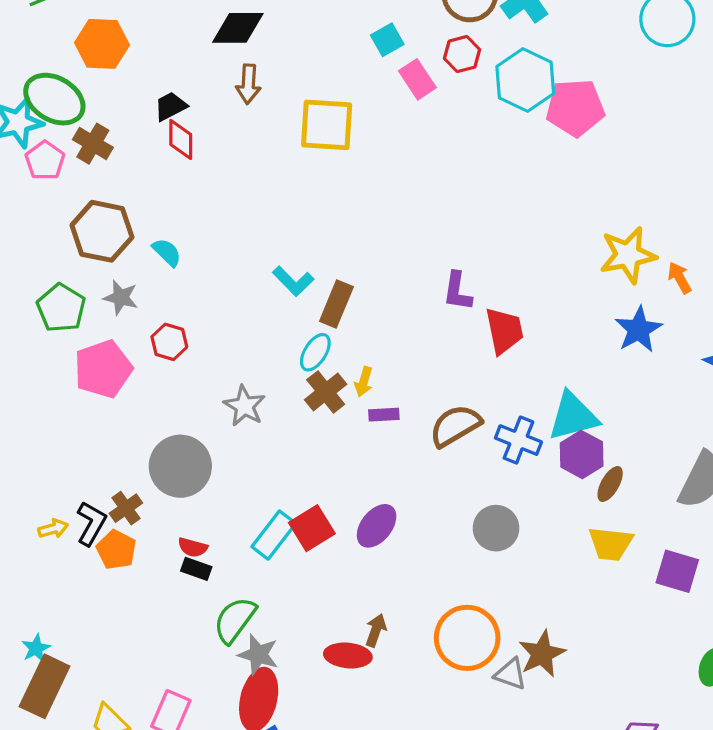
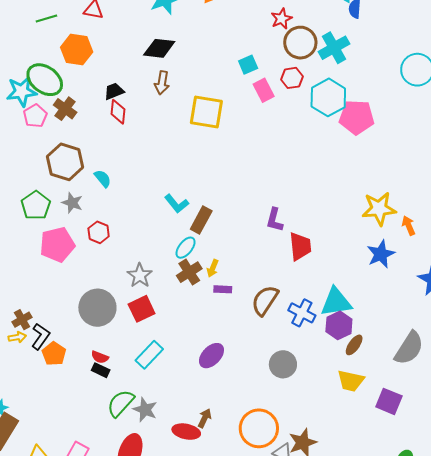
brown semicircle: (455, 426) -> (265, 300), turned -32
brown cross: (126, 508) -> (22, 320), moved
red square: (312, 528) -> (142, 309), moved
gray star: (258, 655) -> (145, 410), moved

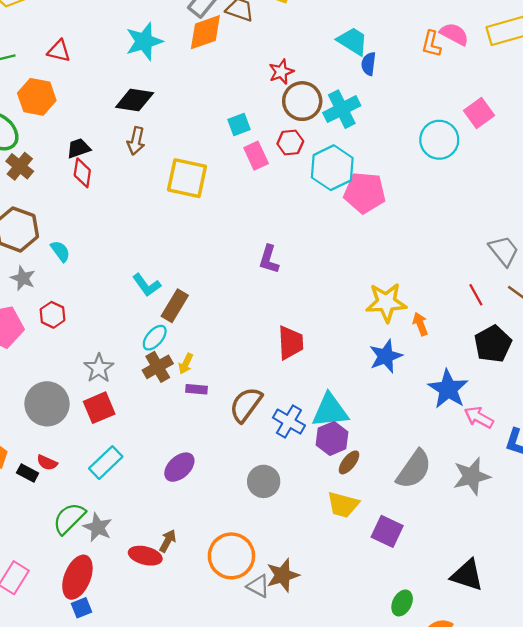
purple L-shape: (275, 220) -> (269, 259), moved
black rectangle: (101, 370) -> (28, 473), moved

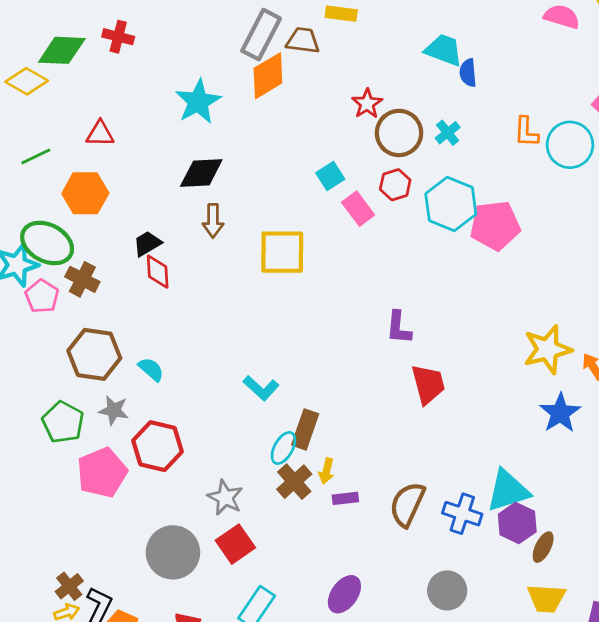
orange L-shape: (431, 44) -> (526, 132), moved
cyan cross: (342, 109) -> (448, 133), size x0.6
brown rectangle: (175, 306) -> (305, 429), moved
red hexagon: (52, 315) -> (157, 446), size x1.6
red trapezoid: (291, 343) -> (428, 384), moved

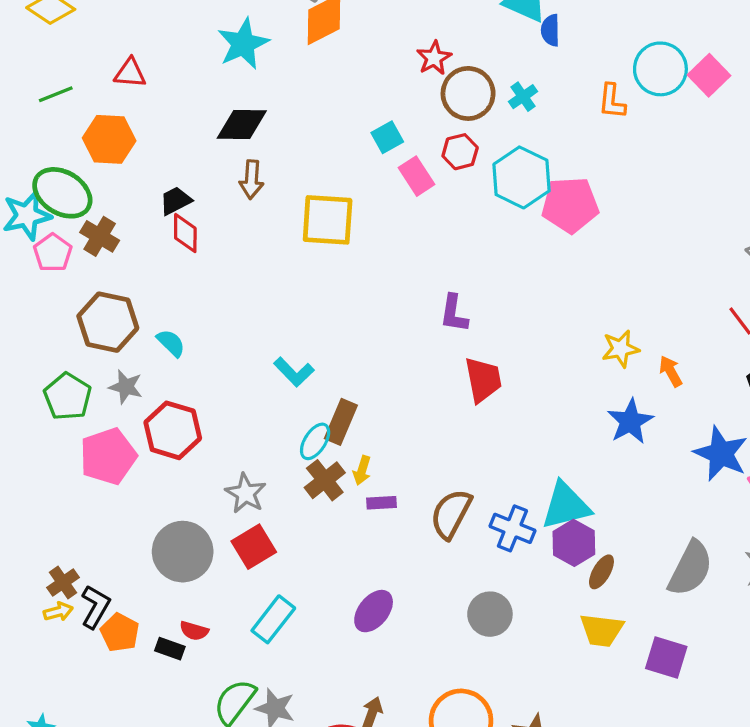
cyan circle: (570, 145) -> (660, 69), moved
yellow star: (547, 349) -> (620, 349), size x0.7

